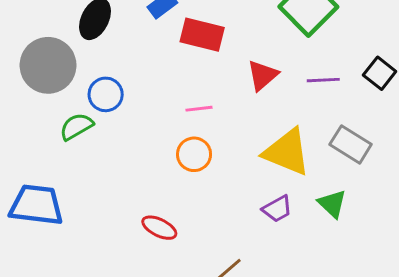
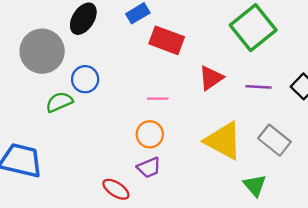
purple trapezoid: (277, 209) -> (149, 168), moved

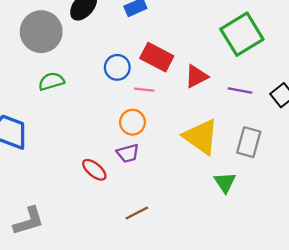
red rectangle: (167, 40) -> (157, 57), moved
blue circle: (85, 79) -> (117, 67), moved
gray rectangle: (274, 140) -> (249, 142), turned 60

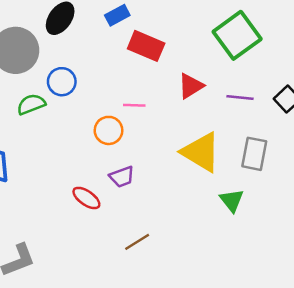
red rectangle: (157, 57) -> (146, 46), moved
blue circle: (117, 67) -> (62, 82), moved
orange circle: (132, 122) -> (109, 130), moved

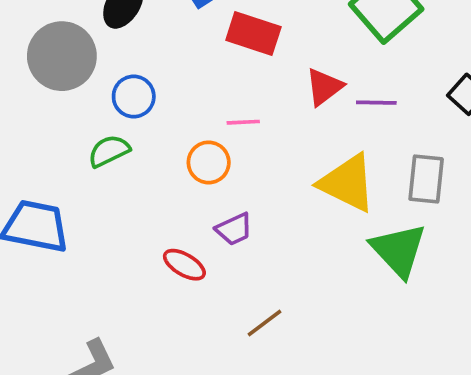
purple line: (240, 98) -> (376, 103), moved
green semicircle: (31, 104) -> (109, 151), moved
green triangle: (232, 200) -> (398, 250), size x1.6

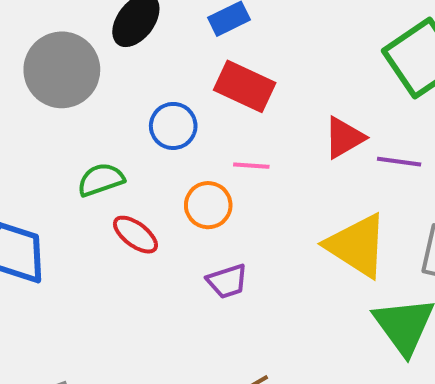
red rectangle: (253, 34) -> (245, 86), moved
blue circle: (134, 97) -> (173, 126), moved
red ellipse: (184, 265) -> (135, 235), moved

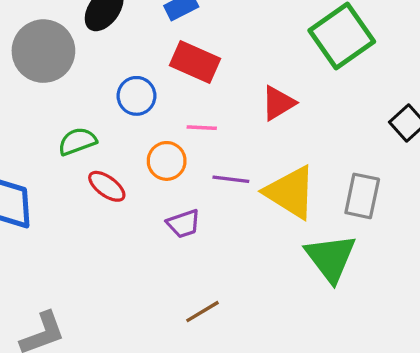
purple line: (399, 162) -> (231, 179), moved

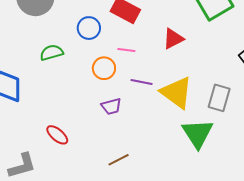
red ellipse: (107, 186) -> (57, 135), moved

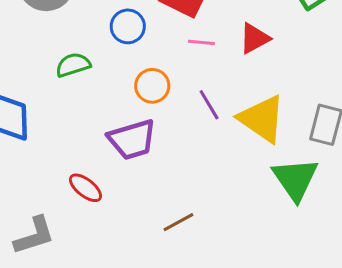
pink line: (126, 50) -> (201, 42), moved
purple line: (142, 82) -> (209, 105), turned 50
purple trapezoid: (111, 106) -> (132, 140), moved, size x1.6

